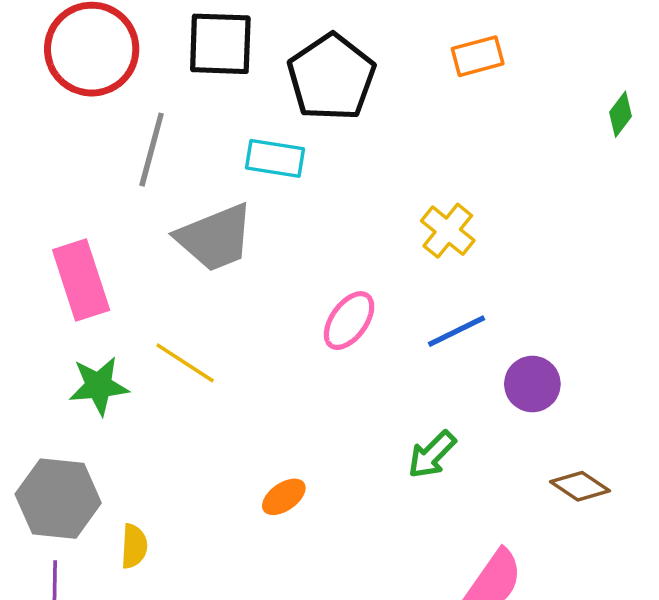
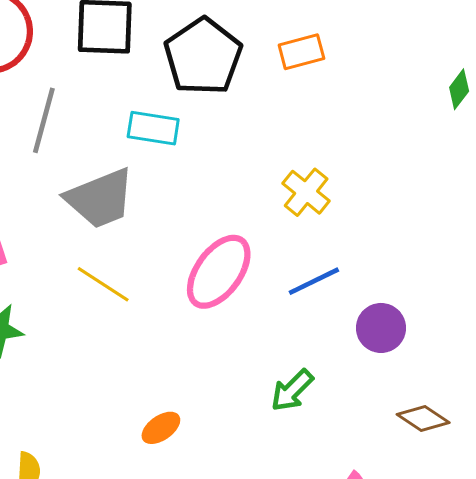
orange rectangle: (478, 56) -> (301, 52), moved
pink ellipse: (349, 321) -> (219, 272), size x1.4
yellow line: (185, 363) -> (103, 284), moved

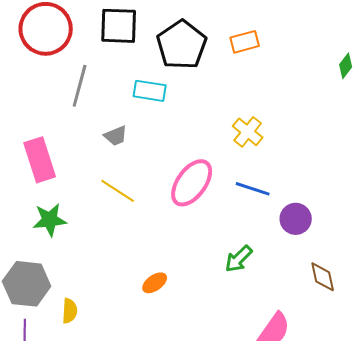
gray trapezoid: (100, 198) -> (116, 136), size x0.5
blue line: (314, 281) -> (253, 189), turned 44
brown diamond: (423, 418) -> (323, 277), turned 44

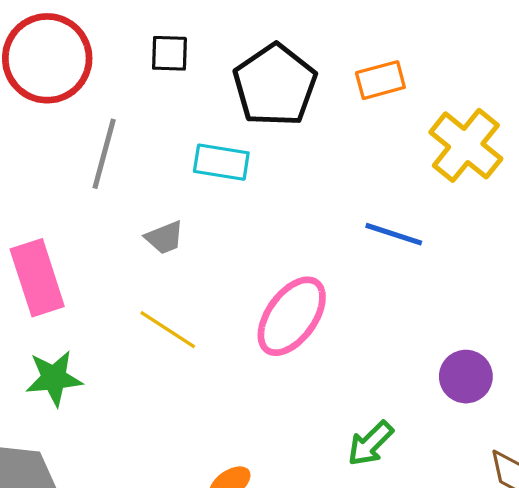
black square: (119, 26) -> (169, 53), size x0.6
yellow cross: (248, 132) -> (466, 145), moved, size x1.4
blue line: (253, 189) -> (394, 234), moved

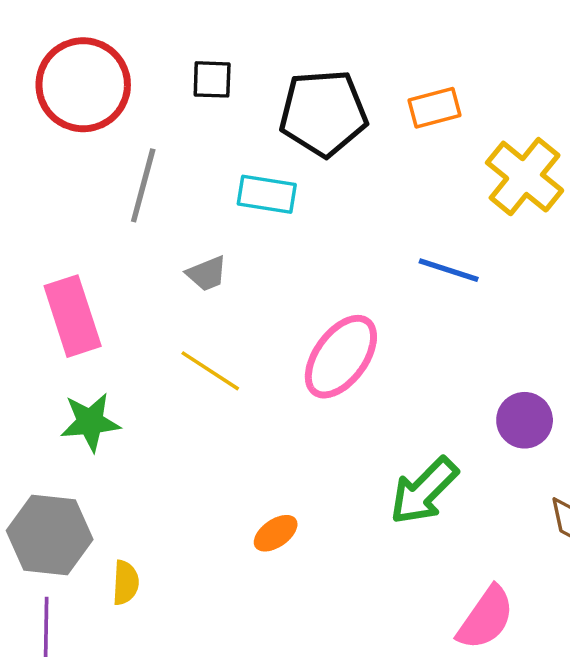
black pentagon: (275, 85) -> (323, 113), turned 30
green arrow: (370, 444) -> (424, 491), size x1.4

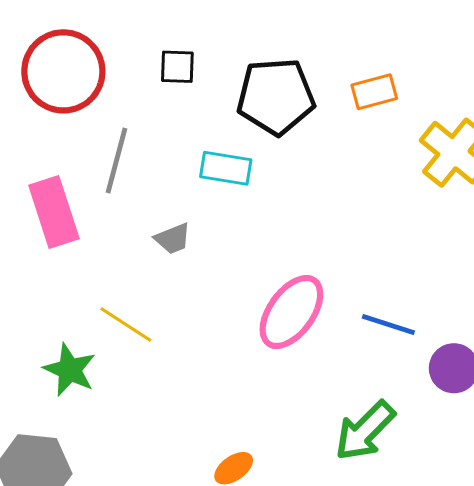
blue line: (449, 270) -> (388, 324), moved
pink rectangle: (73, 316) -> (54, 212), moved
yellow line: (210, 371) -> (126, 324), moved
green star: (90, 422) -> (70, 370), turned 30

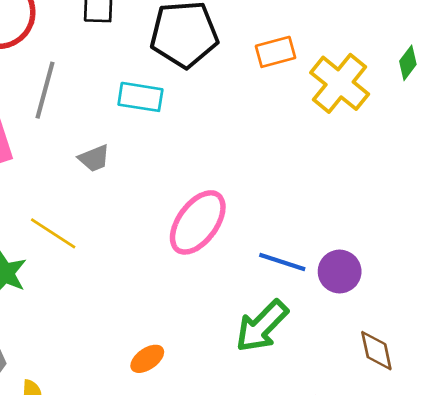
orange rectangle: (374, 92) -> (275, 52), moved
blue line: (388, 324) -> (282, 262), moved

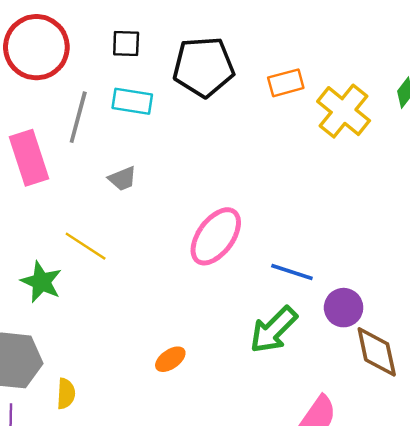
cyan rectangle: (140, 97) -> (132, 101), moved
purple circle: (340, 272) -> (344, 308), moved
brown diamond: (376, 351) -> (377, 352), size x1.4

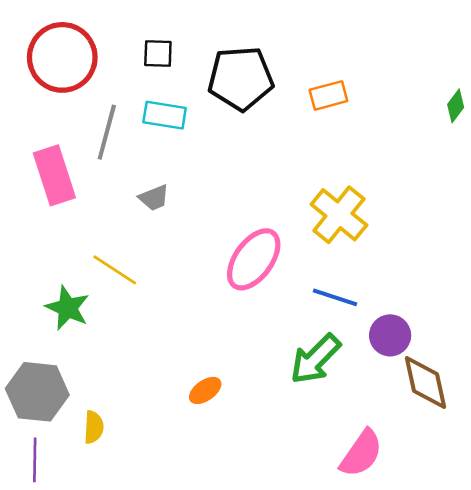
yellow cross: (344, 111) -> (339, 215), moved

